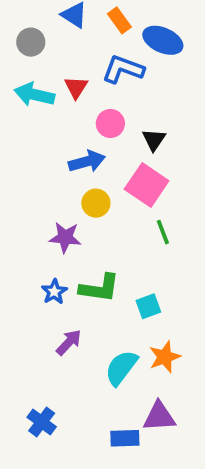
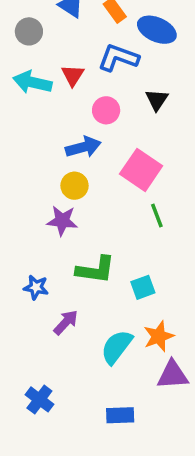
black triangle: (154, 140) -> (157, 100), moved
yellow circle: (96, 203) -> (75, 186), moved
blue star: (54, 292) -> (36, 287), moved, turned -30
purple triangle: (159, 417) -> (173, 375), moved

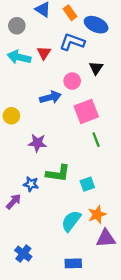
pink circle: (106, 110) -> (72, 81), moved
pink square: (141, 170) -> (86, 111), turned 35
yellow circle: (75, 186) -> (11, 116), moved
blue star: (36, 287) -> (31, 184), moved
purple arrow: (66, 322) -> (14, 201), moved

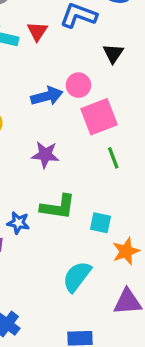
pink circle: (72, 81) -> (78, 85), moved
purple star: (37, 143) -> (45, 155), moved
cyan square: (87, 184) -> (101, 223), turned 32
orange star: (97, 215) -> (126, 251), moved

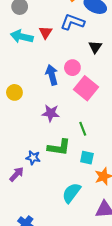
blue arrow: (47, 96) -> (52, 75), turned -90
pink square: (99, 117) -> (86, 88), turned -30
green line: (113, 158) -> (83, 129), moved

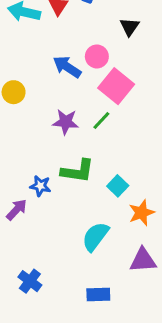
blue arrow: (52, 75) -> (67, 67), turned -42
green line: (83, 129) -> (101, 120), moved, turned 64
cyan square: (87, 158) -> (118, 186), turned 32

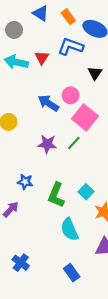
green L-shape: (78, 171) -> (56, 195), moved, turned 105
blue star: (40, 186) -> (25, 182), moved
cyan semicircle: (95, 236) -> (69, 229), turned -60
blue rectangle: (98, 294) -> (72, 273), turned 56

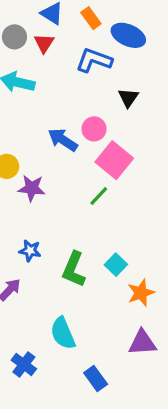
red triangle: (42, 58) -> (44, 43), moved
purple star: (47, 144) -> (32, 188), moved
cyan semicircle: (69, 229) -> (63, 333), moved

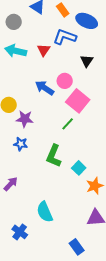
red triangle: (44, 43) -> (44, 50), moved
blue star: (30, 251) -> (21, 144), moved
green L-shape: (74, 269) -> (54, 156), moved
blue rectangle: (96, 379) -> (77, 247), moved

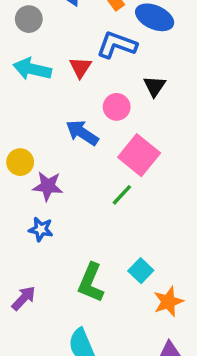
pink circle: (65, 81) -> (117, 107), moved
green L-shape: (54, 156) -> (91, 283), moved

